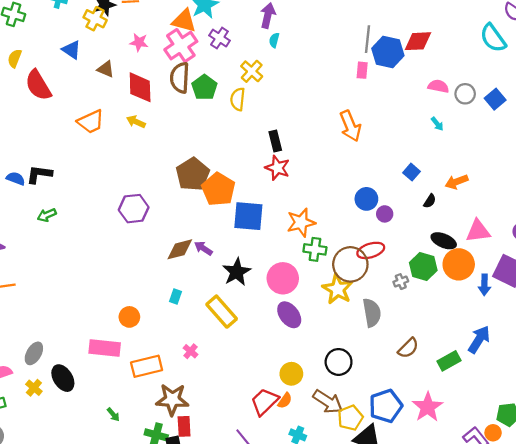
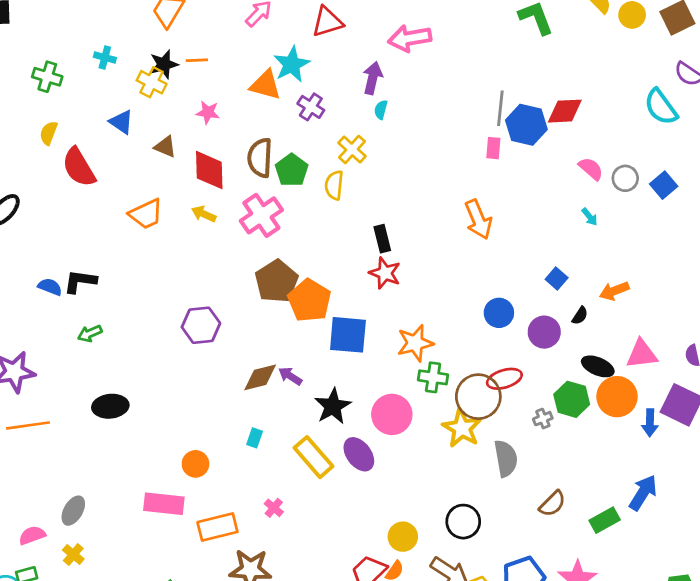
pink cross: (181, 46) -> (261, 215), moved
pink semicircle: (438, 86) -> (591, 169), turned 30
purple circle: (385, 214) -> (544, 332), moved, size x1.5
purple ellipse: (289, 315) -> (359, 454), moved
black ellipse: (63, 378) -> (110, 406), moved, turned -64

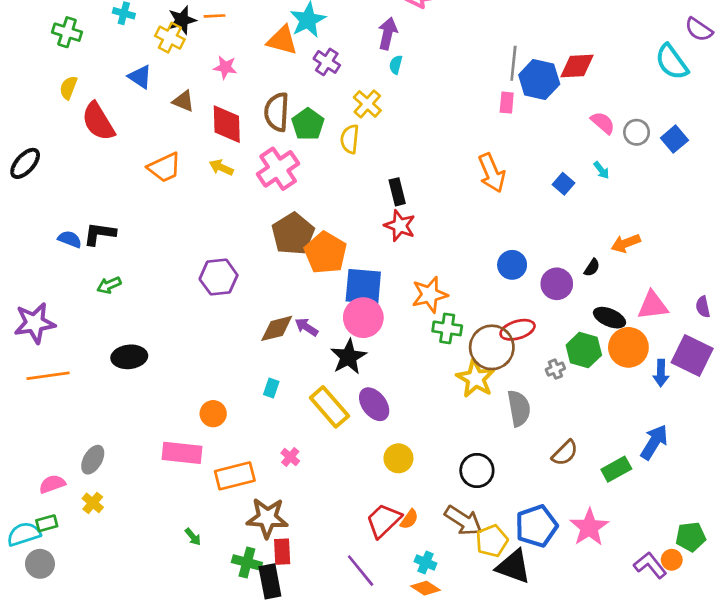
blue square: (557, 279) -> (564, 184), moved
pink circle: (392, 414) -> (363, 318), moved
yellow circle: (403, 537) -> (398, 458), moved

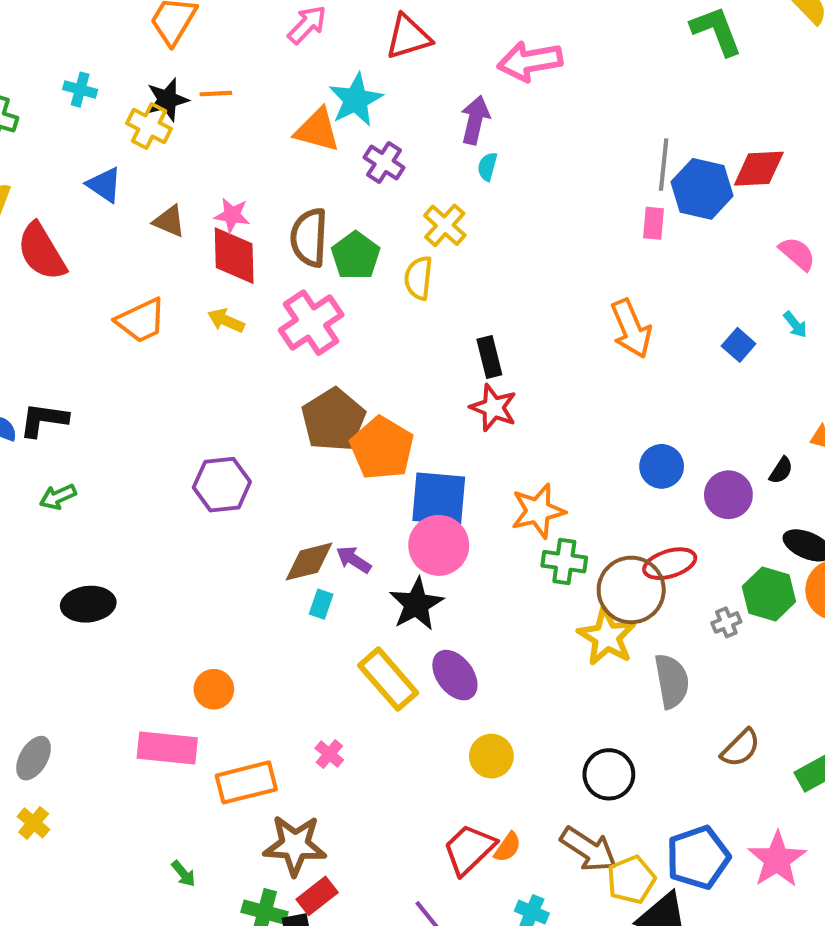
pink star: (225, 67) -> (232, 215), moved
cyan rectangle: (271, 388) -> (321, 604), moved
red rectangle: (282, 552) -> (317, 896), turned 55

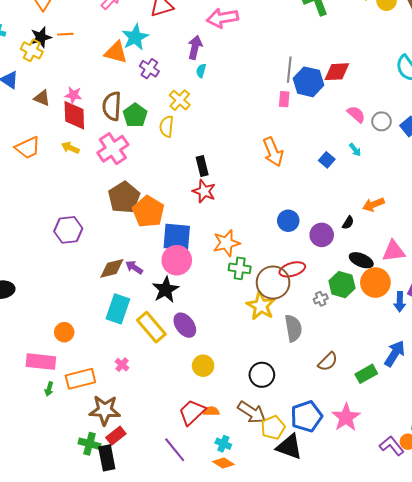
cyan rectangle: (321, 604) -> (118, 309), moved, size x2.0
orange semicircle: (508, 847) -> (211, 411), turned -126
green arrow: (183, 874) -> (49, 389), moved, turned 56

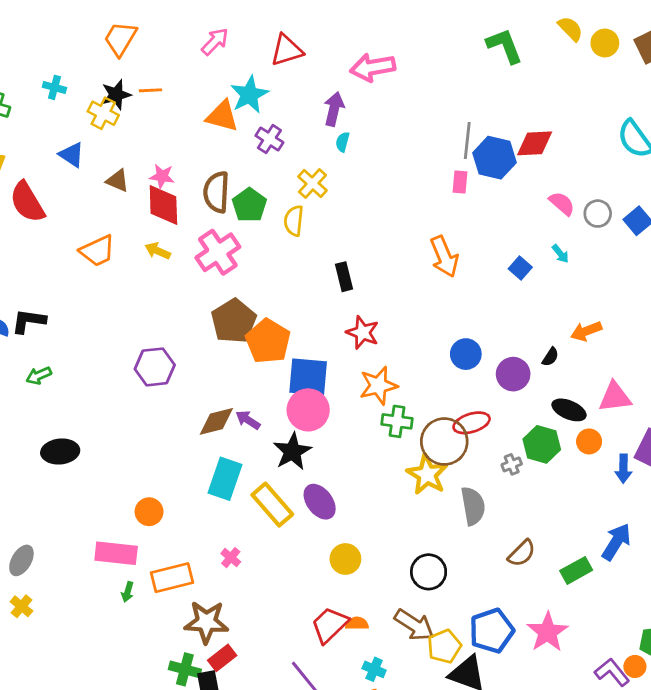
red star: (204, 191) -> (363, 333), moved
orange circle: (375, 283) -> (589, 441), size x0.6

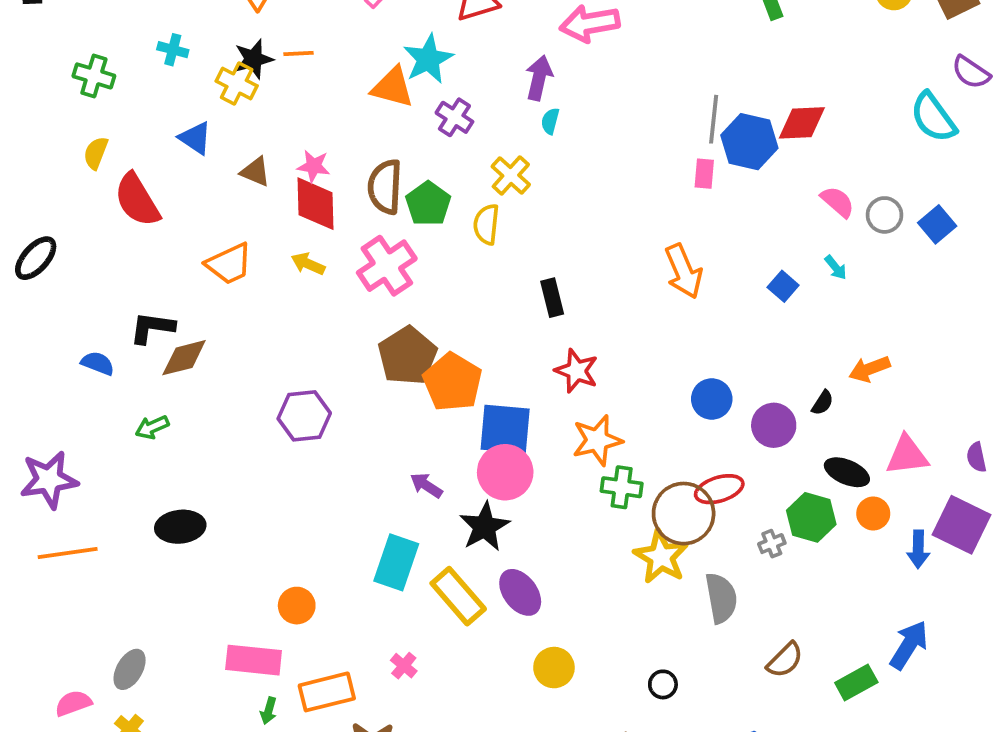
black L-shape: (29, 321) -> (152, 328), moved
brown diamond: (216, 421) -> (184, 358), moved
black circle: (429, 572) -> (663, 684), size x0.6

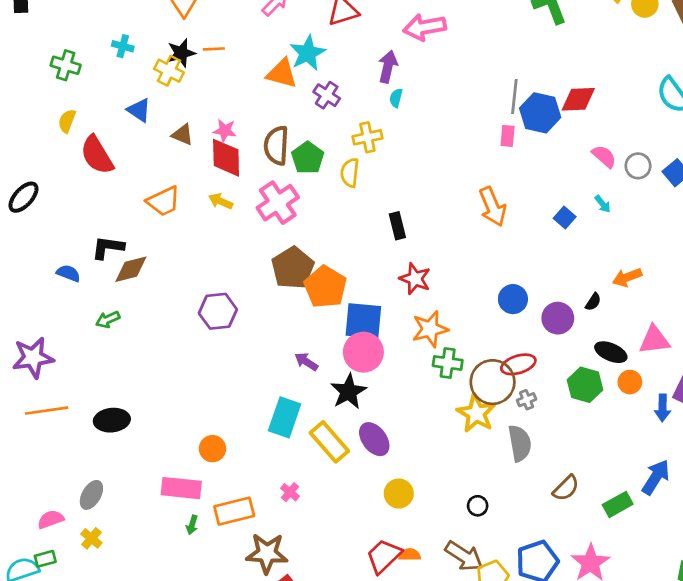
yellow cross: (511, 176) -> (367, 137), turned 36
black ellipse: (180, 527) -> (112, 420), moved
gray cross: (772, 544) -> (527, 400), moved

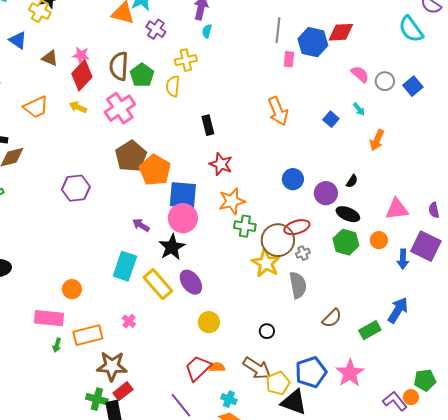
gray line: (514, 97) -> (278, 30), moved
red diamond: (226, 158) -> (82, 75), turned 44
orange arrow: (627, 277) -> (377, 140), moved, turned -45
black ellipse: (611, 352) -> (348, 214), moved

